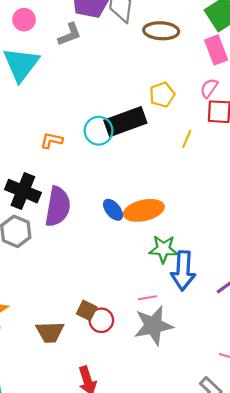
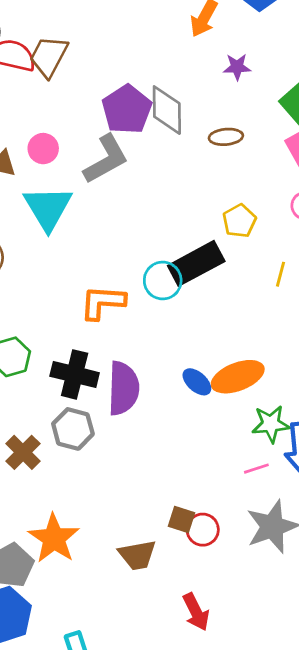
brown ellipse: (161, 31) -> (226, 137), size x0.7
gray L-shape: (70, 34) -> (106, 159), size x1.5
orange L-shape: (52, 140) -> (103, 302), size x1.6
pink line: (148, 298) -> (256, 469), moved

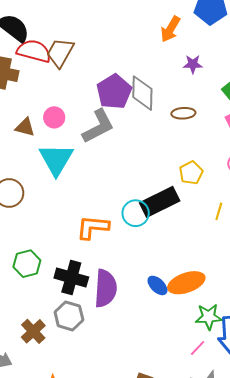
pink line: (256, 469) -> (198, 348), turned -30

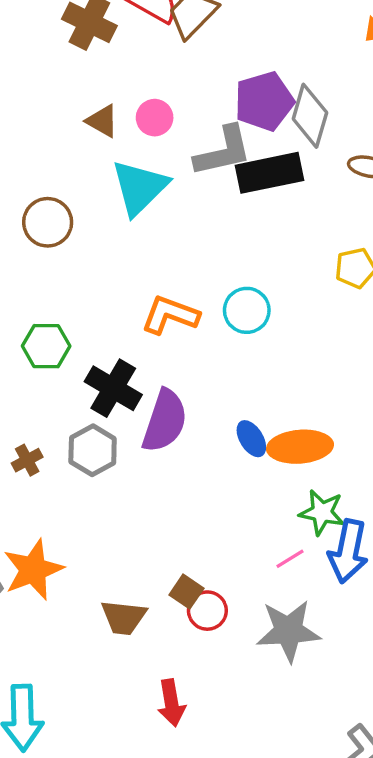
black rectangle: (160, 202) -> (270, 173), moved
brown cross: (33, 331) -> (27, 460), size x0.7

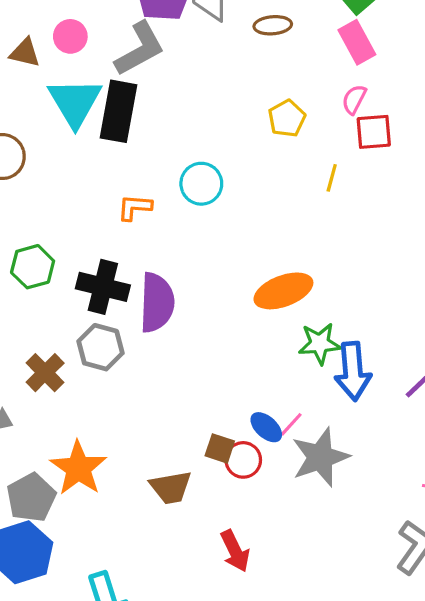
black rectangle: (270, 173) -> (119, 111), moved, turned -52
orange L-shape: (170, 315) -> (135, 207), size x0.7
blue ellipse: (251, 439) -> (266, 427), moved
brown cross: (27, 460) -> (45, 373), size x1.4
pink line: (290, 559) -> (291, 424), moved

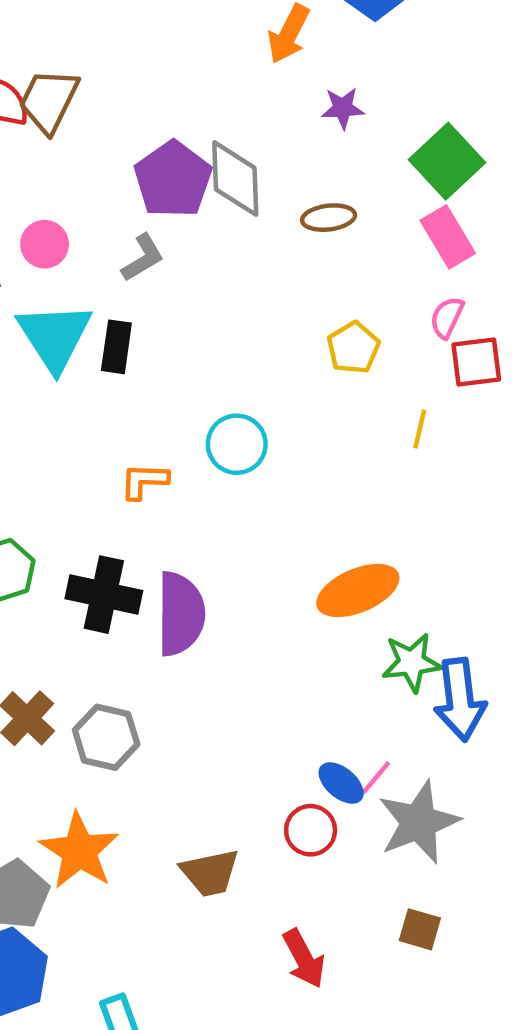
gray L-shape: (140, 49) -> (143, 258), size x0.6
black rectangle: (119, 111) -> (116, 347), size x0.6
gray hexagon: (100, 347) -> (106, 737), moved
brown square: (220, 448) -> (420, 929), moved

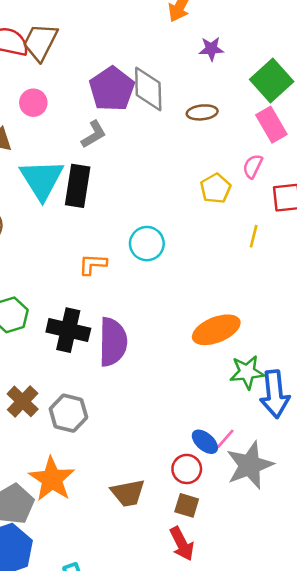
pink circle: (45, 244) -> (33, 103), moved
pink semicircle: (447, 317) -> (253, 166), moved
black rectangle: (116, 347) -> (78, 186), size x1.4
brown square: (420, 929) -> (187, 505), moved

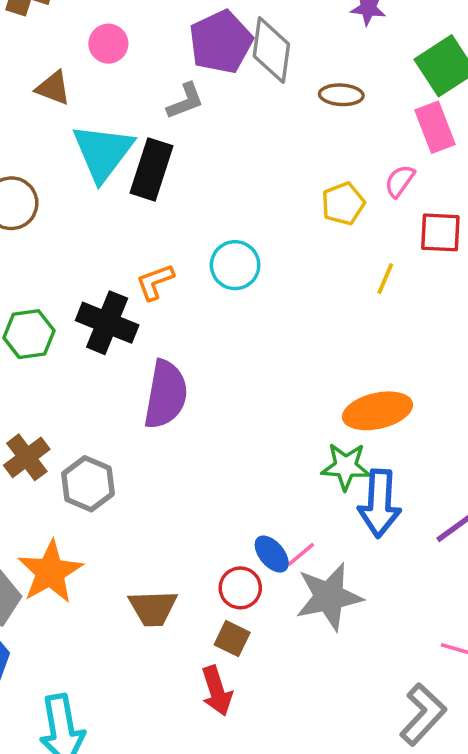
orange L-shape: (93, 264) -> (155, 282), turned -32
black cross: (68, 330) -> (107, 323), moved
orange ellipse: (216, 330) -> (377, 411), moved

